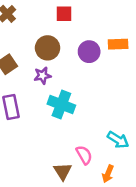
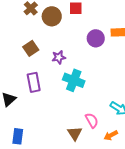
brown circle: (48, 48) -> (52, 16), moved
orange arrow: (108, 174) -> (111, 135), turned 40

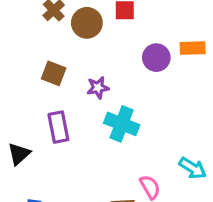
brown square: (31, 48) -> (54, 73), turned -35

